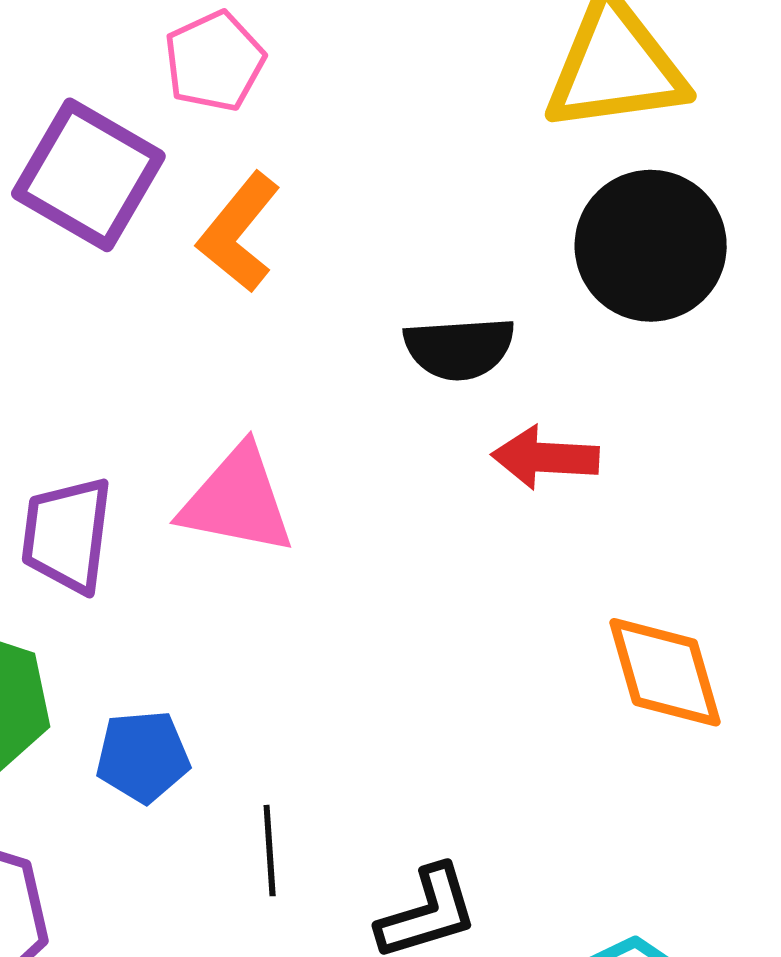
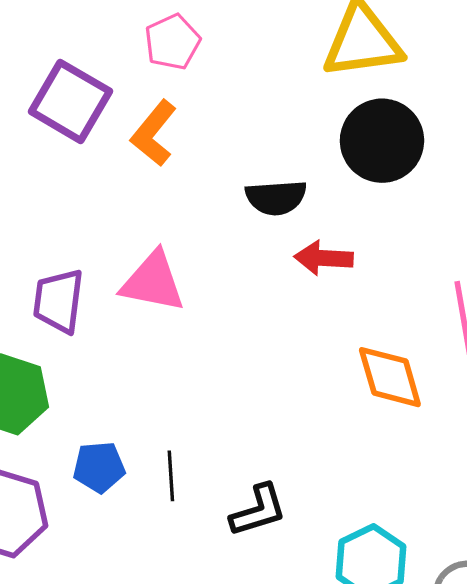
pink pentagon: (214, 61) -> (172, 42), moved
blue pentagon: (143, 757) -> (99, 467), moved

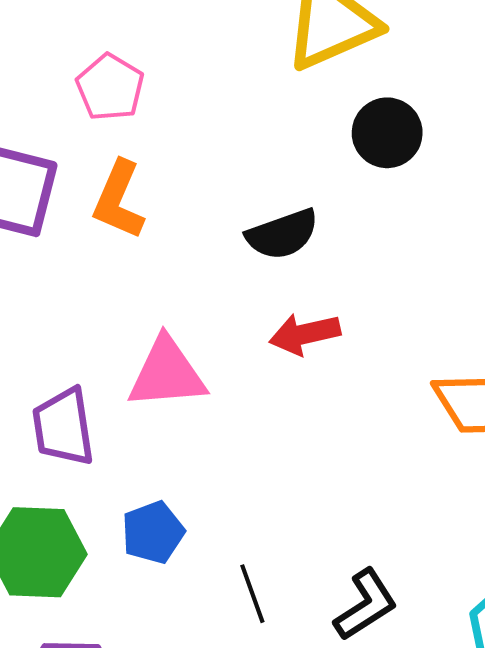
black circle: (382, 141) -> (387, 133), size x0.7
red arrow: (324, 258) -> (305, 334), moved
blue pentagon: (99, 467) -> (153, 532), moved

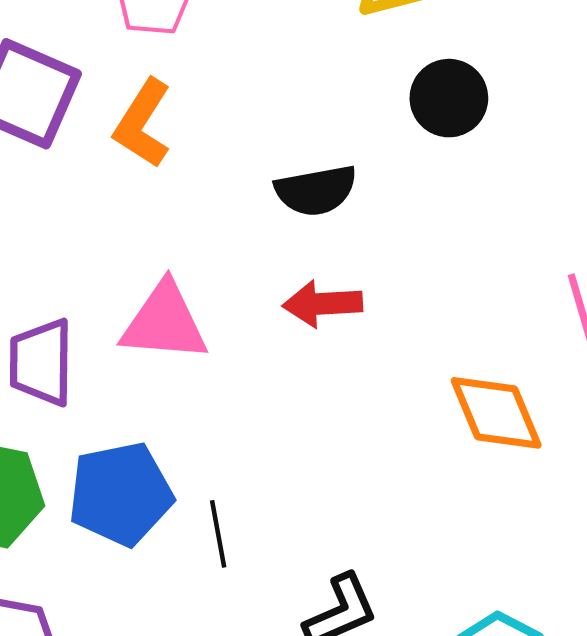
blue pentagon: (153, 532) -> (121, 494), size x1.5
black line: (252, 594) -> (218, 534), moved

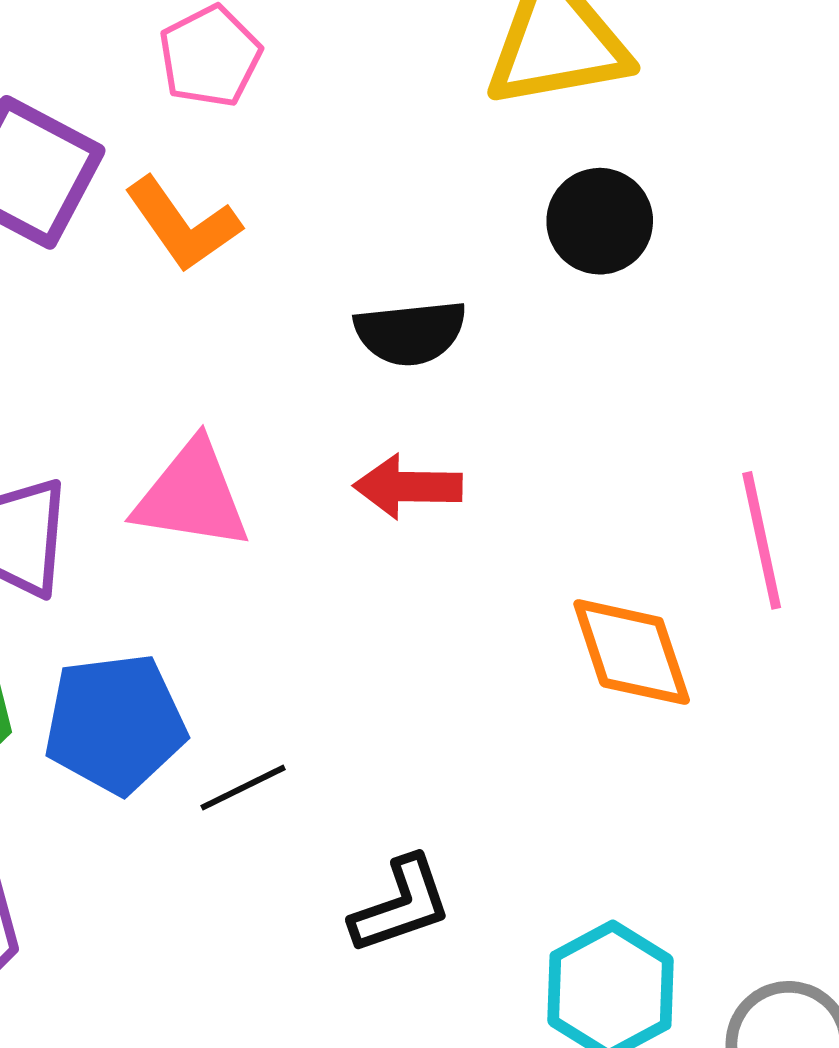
orange L-shape: (143, 123) -> (183, 224), turned -72
black line: (218, 534) -> (243, 788), turned 70

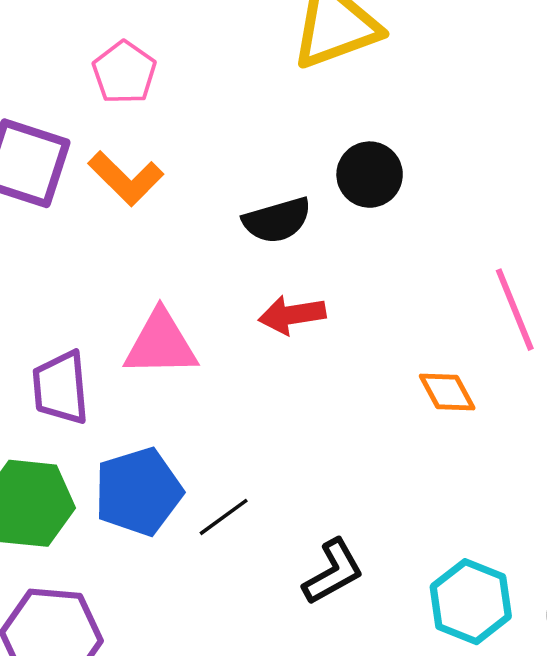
black circle: (600, 221) -> (370, 175), moved
orange diamond: (632, 652) -> (447, 392), size x0.7

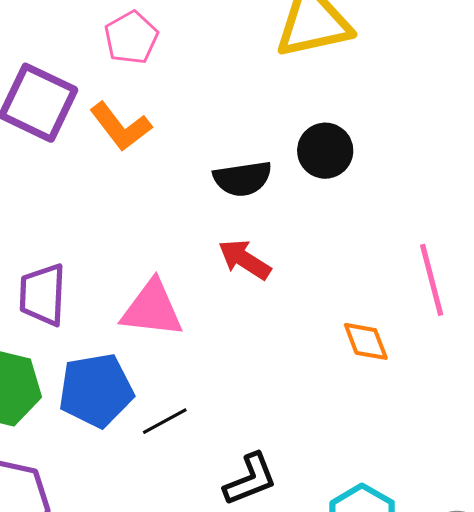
red arrow: (292, 315) -> (245, 259), turned 34
pink triangle: (161, 344) -> (152, 309), moved

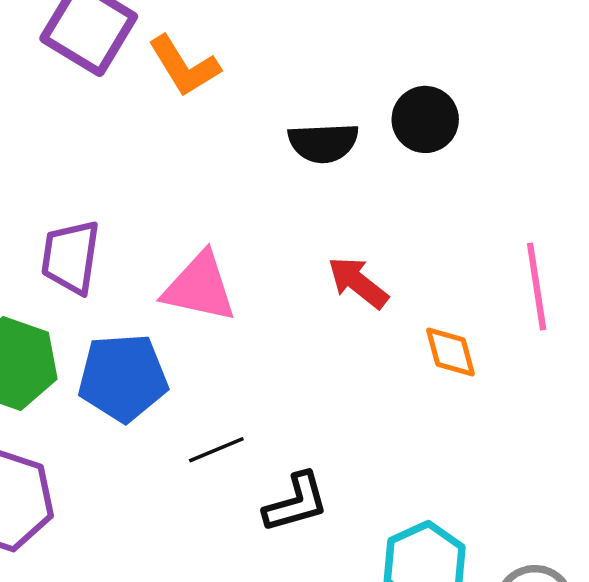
red arrow: (245, 259) -> (358, 282), moved
black line: (165, 421) -> (216, 450), moved

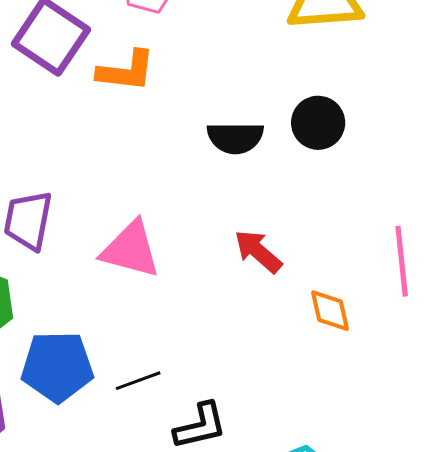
orange L-shape: (184, 66) -> (126, 71), turned -54
blue pentagon: (123, 378) -> (57, 367), moved

